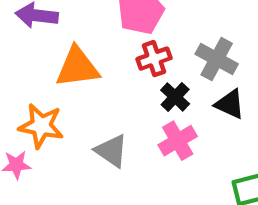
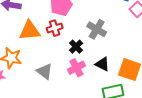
red cross: (154, 59) -> (55, 28), moved
black triangle: (230, 104) -> (102, 64), moved

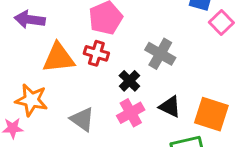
red cross: (55, 28) -> (96, 53), turned 35

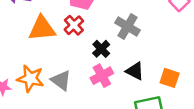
red cross: (96, 53) -> (74, 25), turned 30
orange star: (31, 100) -> (30, 79), moved
orange square: (211, 114) -> (170, 78), size x0.7

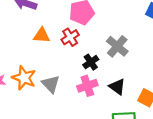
orange triangle: (42, 28) -> (42, 35), size x0.7

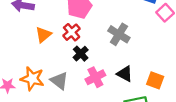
orange triangle: (42, 35) -> (43, 35), turned -36
black cross: (91, 62) -> (81, 54), moved

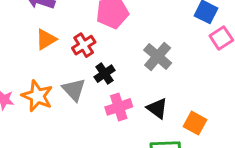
red cross: (72, 32) -> (84, 45), moved
orange triangle: (43, 35) -> (46, 39), moved
gray triangle: (59, 81) -> (74, 90), moved

